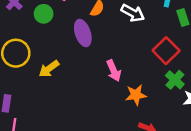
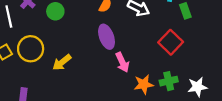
purple ellipse: (83, 33) -> (107, 37), moved
green cross: (175, 80) -> (169, 81), moved, turned 36

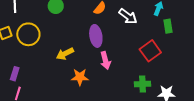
yellow arrow: (62, 62) -> (65, 54), moved
orange star: (144, 84) -> (80, 77), moved

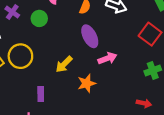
pink arrow: (105, 61) -> (107, 58), turned -78
purple rectangle: (15, 74) -> (41, 94), moved

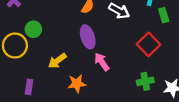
green circle: (39, 18) -> (33, 29), moved
pink arrow: (107, 58) -> (102, 62), turned -114

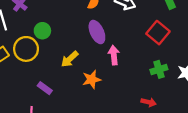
pink arrow: (102, 62) -> (114, 55), turned 36
purple rectangle: (29, 87) -> (45, 88), turned -56

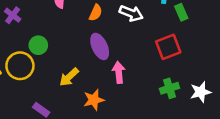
red square: (158, 33) -> (168, 47), turned 30

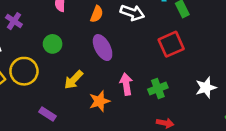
green circle: (38, 45) -> (53, 44), moved
pink arrow: (119, 72) -> (126, 84), moved
green cross: (170, 88) -> (158, 89), moved

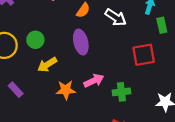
green circle: (53, 44) -> (35, 40), moved
pink arrow: (126, 84) -> (94, 81), turned 60

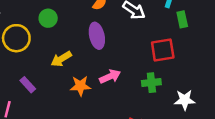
green circle: (35, 40) -> (48, 18), moved
green cross: (121, 92) -> (151, 83), moved

